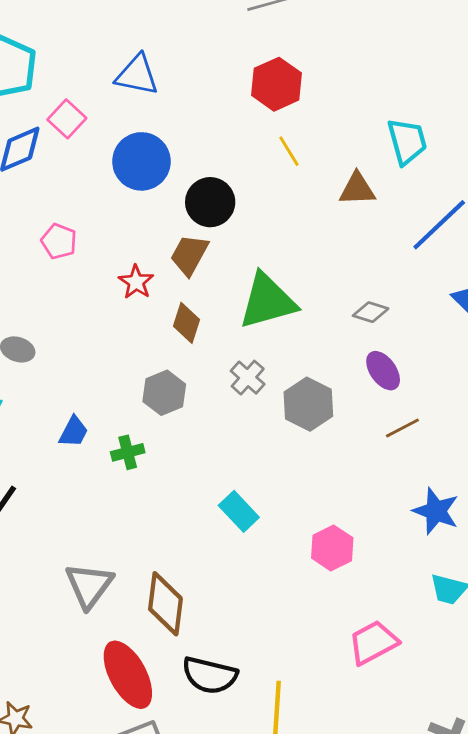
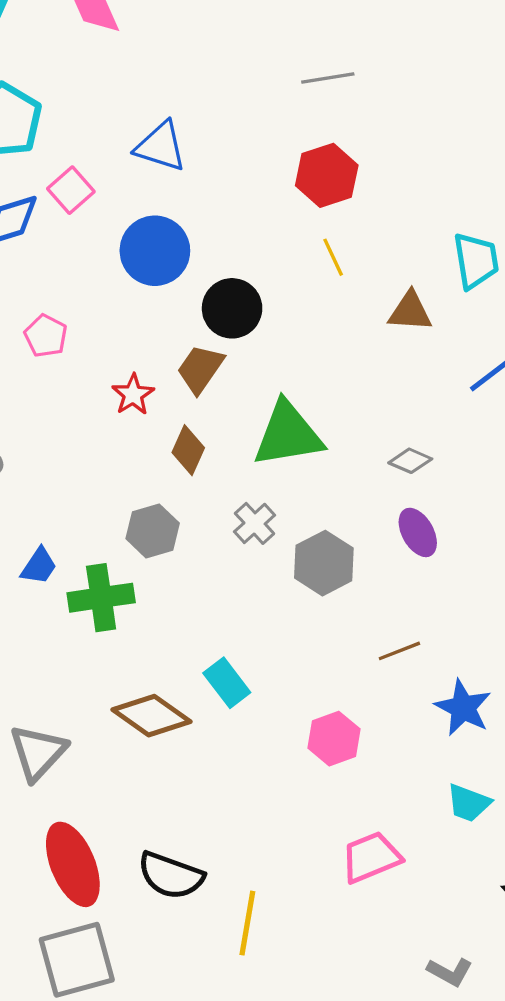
brown line: (402, 428) -> (399, 651), moved
green cross: (128, 452) -> (101, 598), size x1.6
brown diamond: (165, 604) -> (152, 716), moved, turned -68

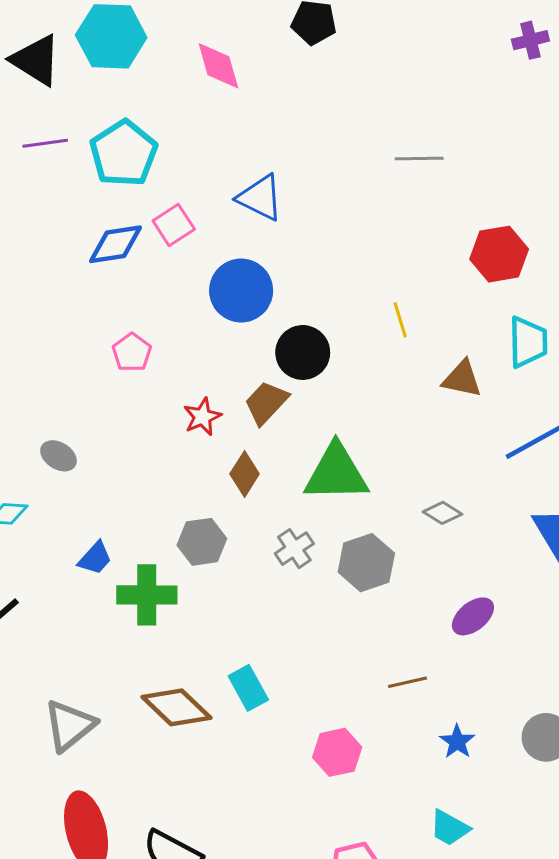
red hexagon: (327, 175) -> (499, 254), moved
purple ellipse: (418, 532) -> (473, 616), moved, turned 72
gray hexagon: (324, 563) -> (366, 563), moved
blue star: (463, 708) -> (457, 742), size x0.7

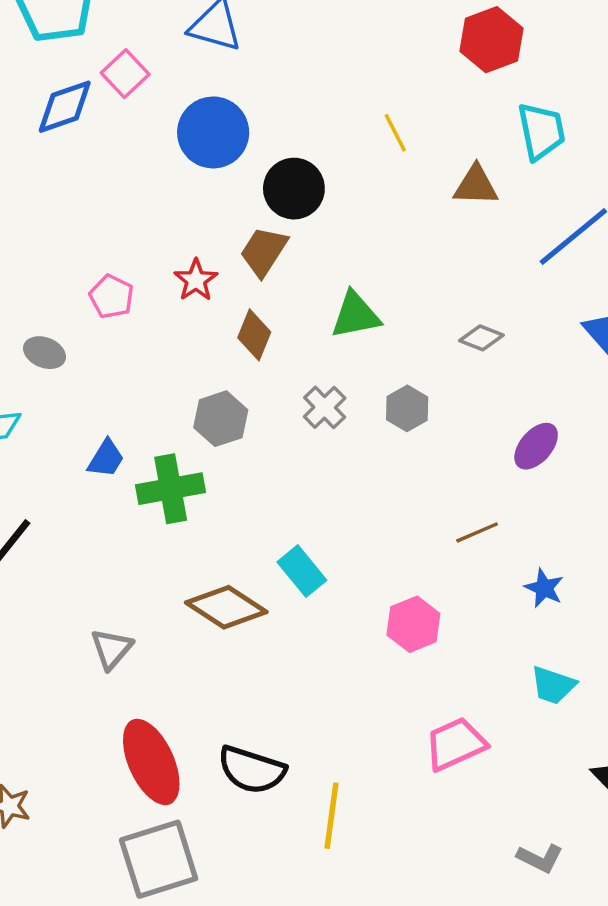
pink pentagon: (132, 352) -> (112, 297), moved
green triangle: (336, 473) -> (356, 315), size x0.7
gray hexagon: (366, 563) -> (407, 408), size x0.7
gray triangle: (70, 725) -> (112, 649), size x0.7

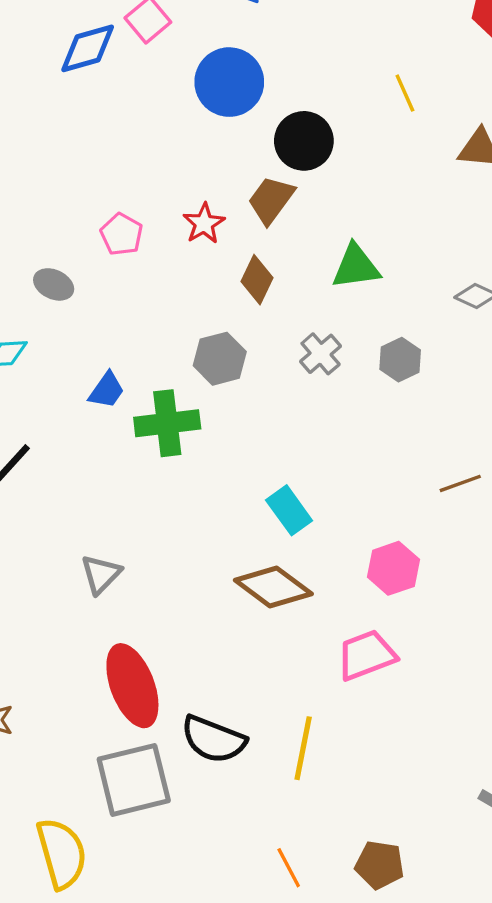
brown diamond: (226, 607) -> (273, 587), moved
pink trapezoid: (455, 744) -> (366, 655), moved
black semicircle: (252, 770) -> (214, 739), moved

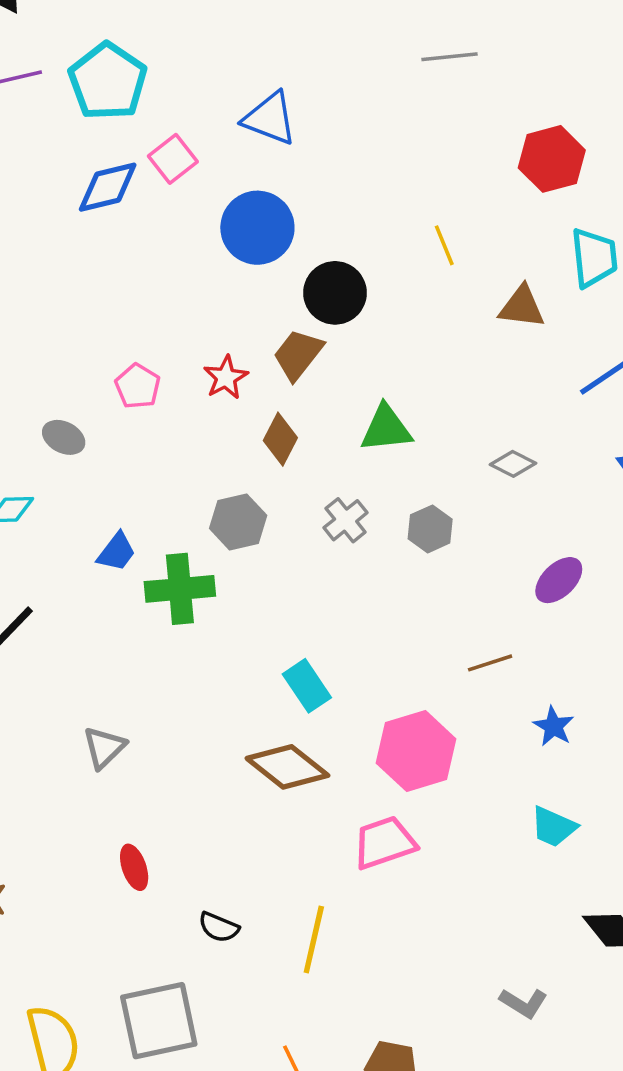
pink hexagon: (393, 568) -> (416, 751), size x1.4
red ellipse: (132, 686) -> (134, 867), size x0.5
black semicircle: (214, 739) -> (219, 927), size x0.6
gray square: (134, 780) -> (159, 1021), moved

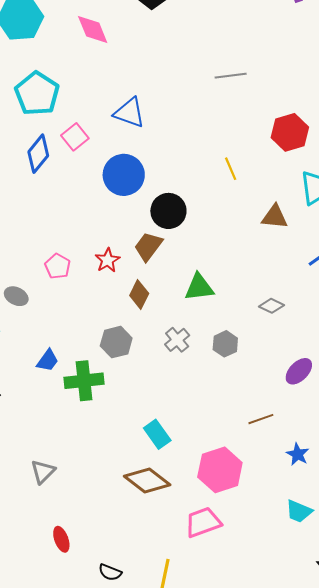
blue diamond: (108, 187) -> (38, 154), turned -36
yellow line: (444, 245) -> (231, 169), moved

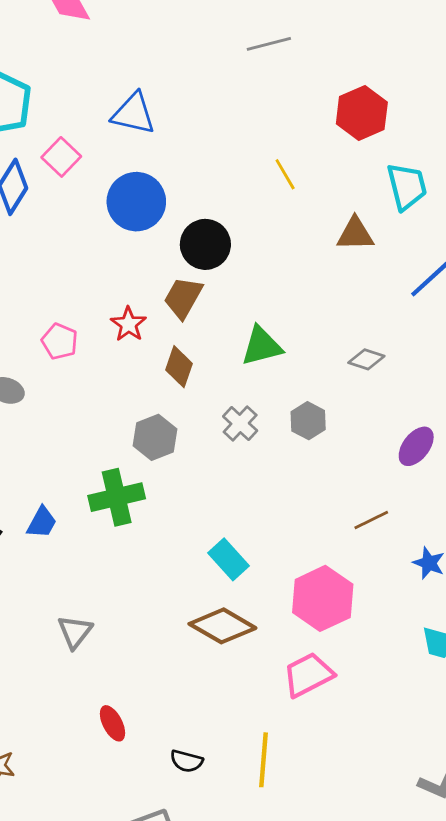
blue trapezoid: (48, 361) -> (42, 522), moved

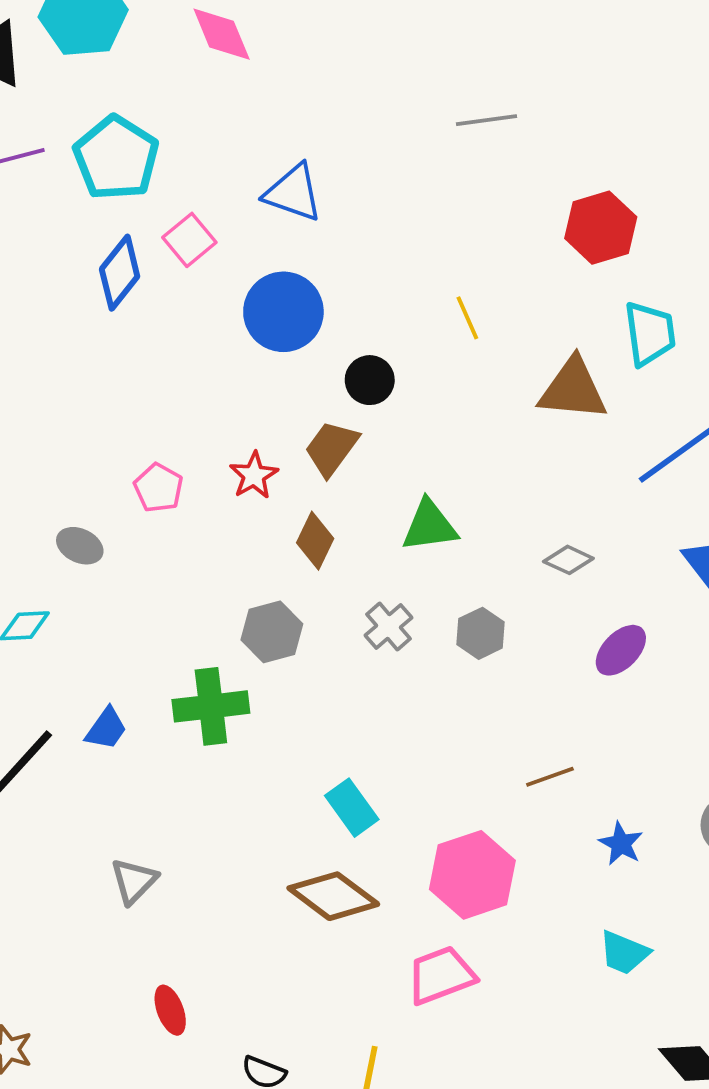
yellow line: (285, 174) -> (467, 318), moved
brown triangle: (355, 234) -> (573, 389), size x1.4
black circle: (205, 244) -> (370, 380), size x0.7
purple ellipse: (416, 446) -> (621, 650), moved

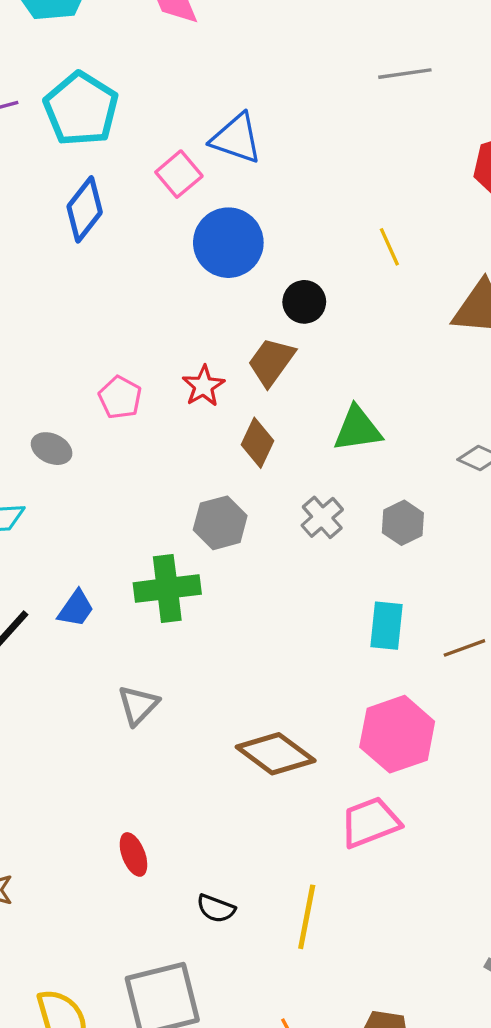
pink square: (189, 240) -> (179, 174), moved
cyan rectangle: (352, 808) -> (387, 626), moved, turned 42
gray triangle: (134, 881) -> (138, 705), moved

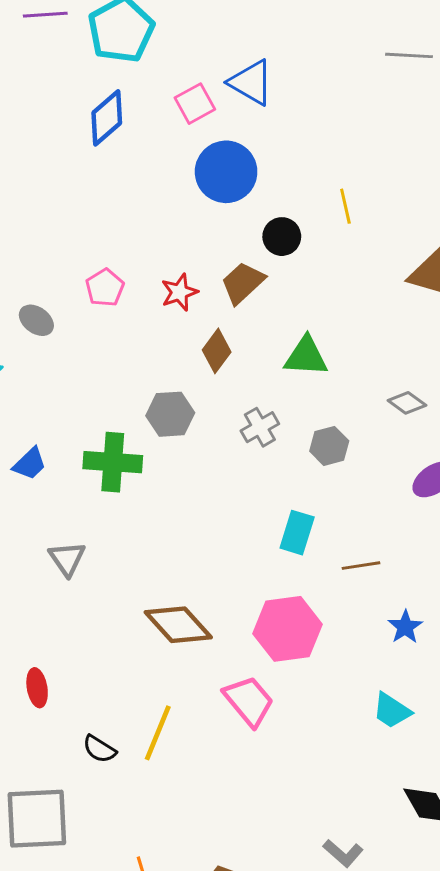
yellow line: (389, 247) -> (345, 206), moved
gray triangle: (138, 705) -> (67, 559), turned -30
pink trapezoid: (370, 822) -> (249, 701), turned 60
yellow line: (307, 917) -> (158, 733), moved

